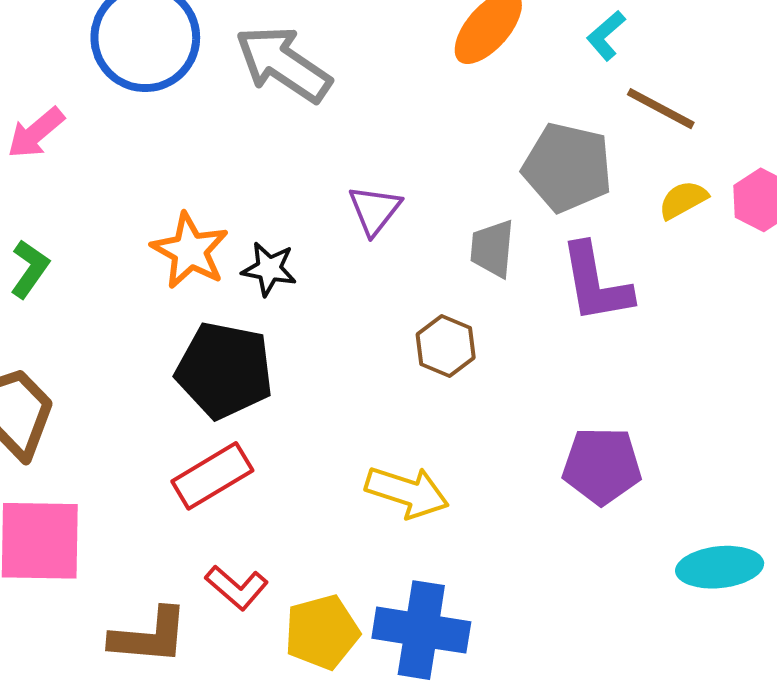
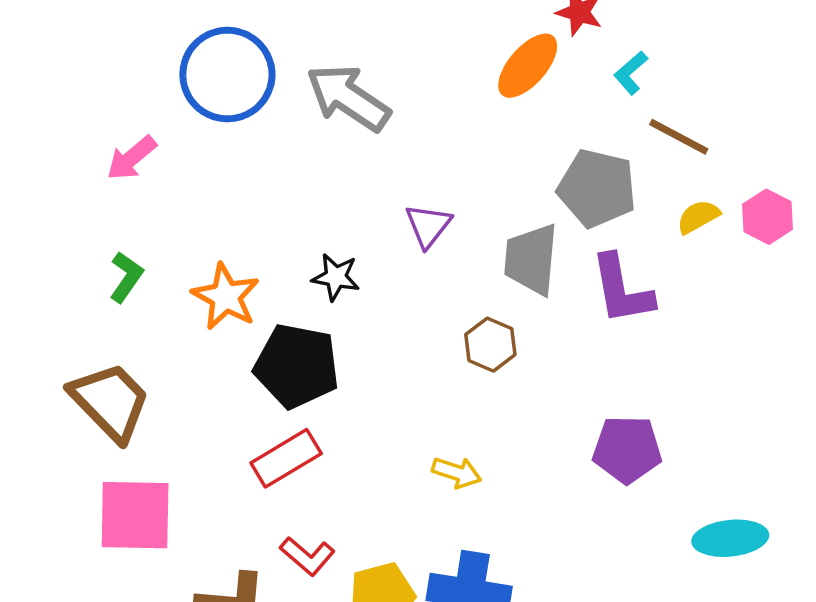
gray trapezoid: (492, 249) -> (531, 259), size x1.4
orange star: (190, 251) -> (226, 297), moved
yellow arrow: (407, 492) -> (457, 473), size x0.7

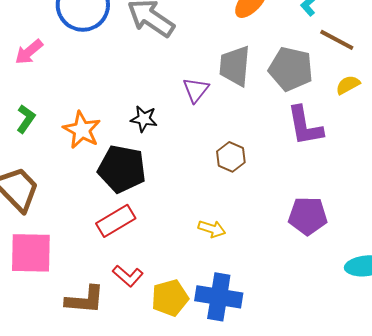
gray trapezoid: (531, 259) -> (235, 66), moved

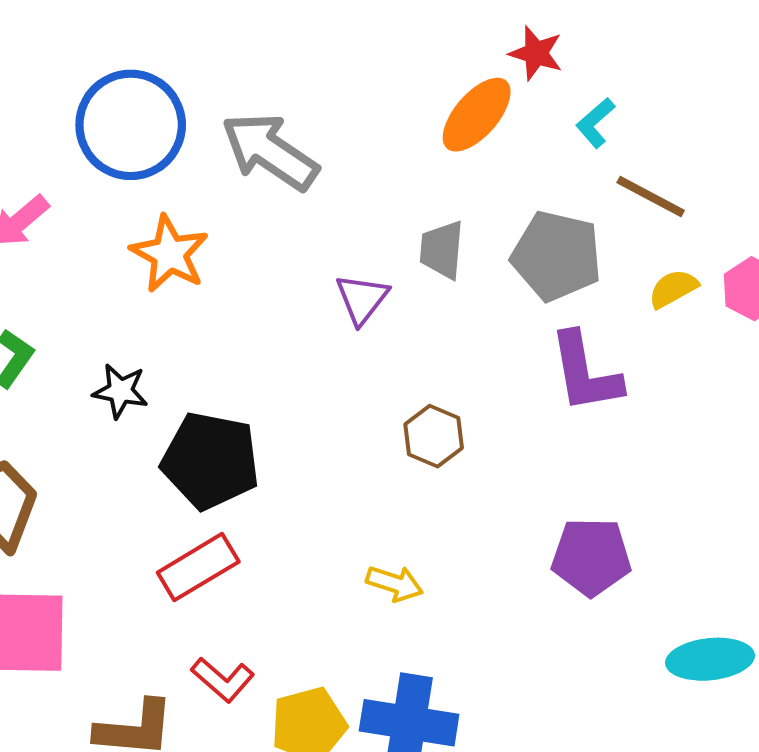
gray trapezoid: (235, 66) -> (442, 250), size x0.7
black star: (144, 119) -> (120, 391), moved
orange star: (82, 130) -> (170, 254), moved

